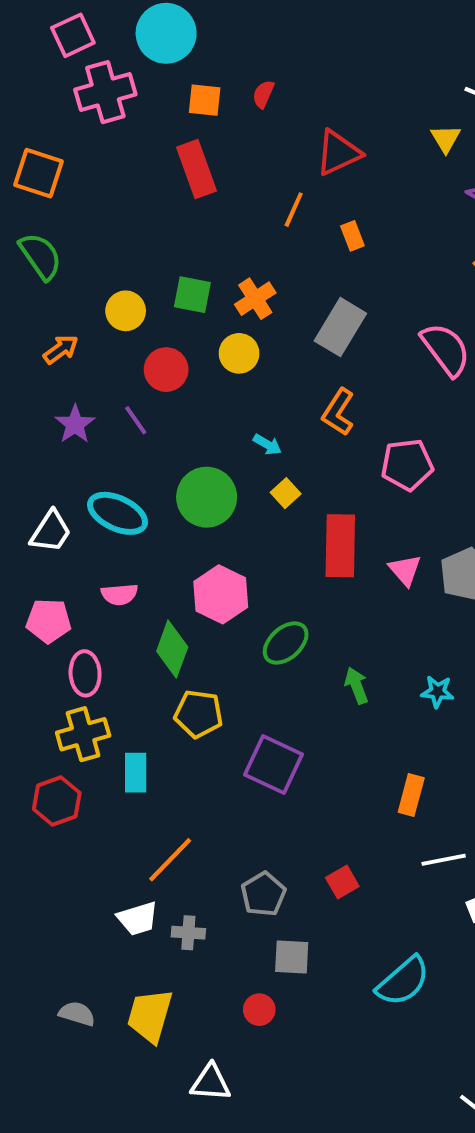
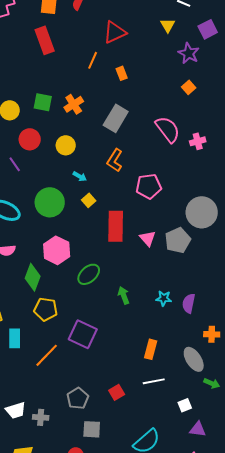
yellow circle: (239, 353) -> (66, 145), moved
orange line: (170, 860) -> (47, 355), moved
white line: (444, 860) -> (154, 381), moved

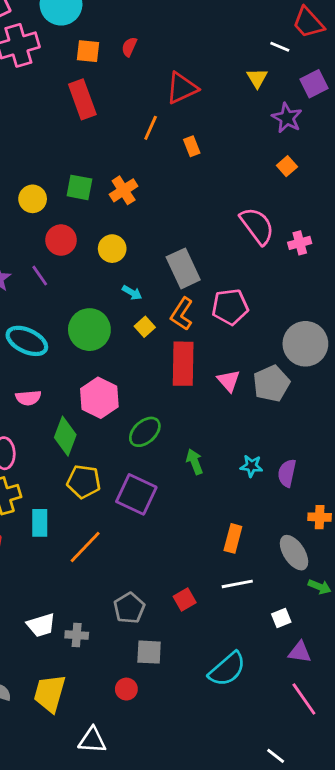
gray rectangle: (116, 118) -> (183, 268), moved, turned -56
orange L-shape: (115, 160) -> (182, 314), moved
purple square: (83, 334) -> (136, 494), moved

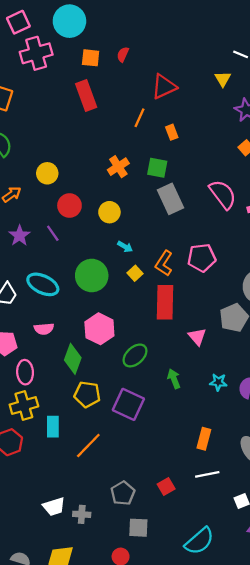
green square: (79, 187) -> (157, 168), moved
gray rectangle: (183, 268) -> (171, 199), moved
pink triangle: (229, 381) -> (197, 337), moved

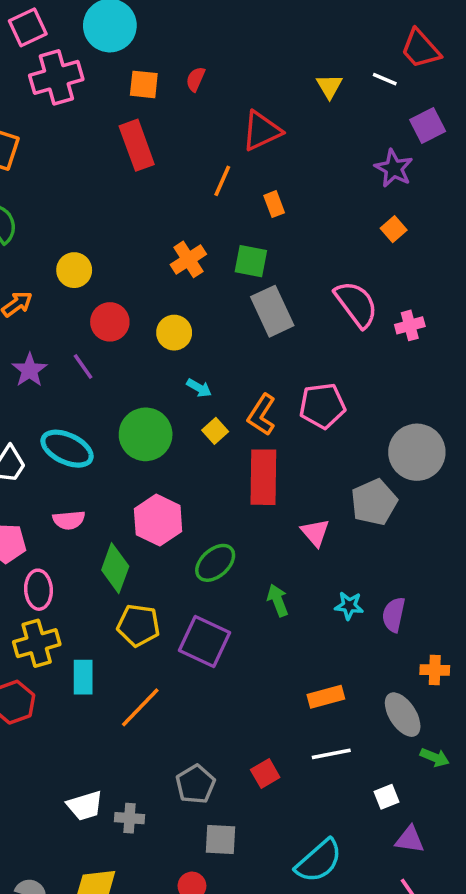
yellow triangle: (223, 79) -> (329, 86), moved
orange rectangle: (204, 439) -> (326, 697), turned 60

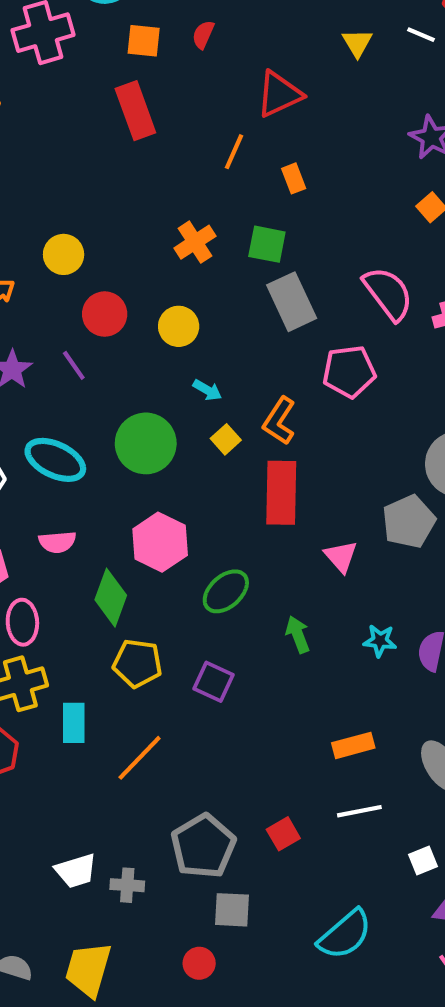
pink pentagon: (322, 406) -> (349, 372), moved
purple square: (204, 641) -> (214, 682), size x0.7
gray pentagon: (196, 784) -> (203, 846), size x1.4

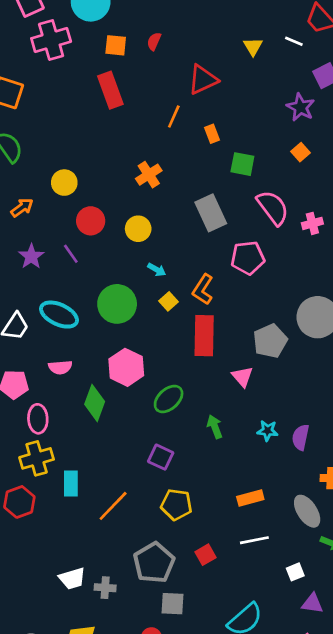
green square: (267, 244) -> (242, 164), moved
gray pentagon: (409, 522) -> (270, 341), moved
yellow pentagon: (137, 663) -> (176, 505), moved

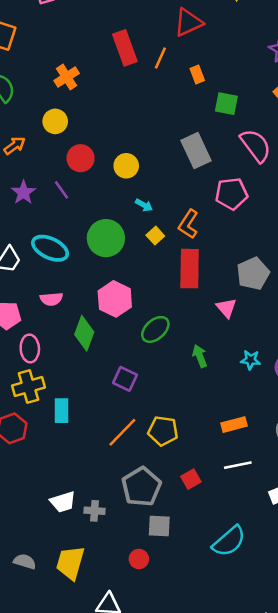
red rectangle: (110, 90) -> (125, 48), moved
orange cross: (149, 175) -> (67, 77), moved
purple square: (161, 457) -> (125, 379), moved
orange line: (113, 506) -> (122, 432), moved

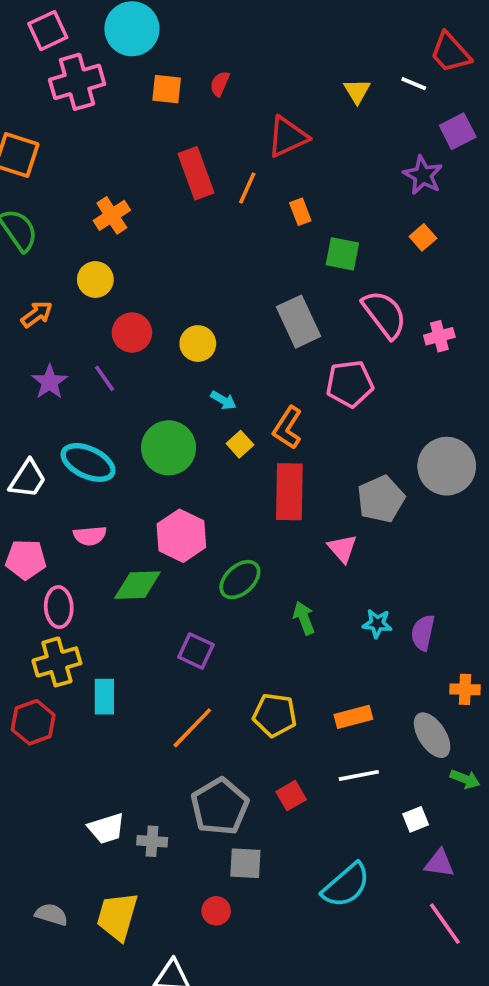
green diamond: (84, 333) -> (137, 585), turned 68
yellow pentagon: (163, 431) -> (275, 715), moved

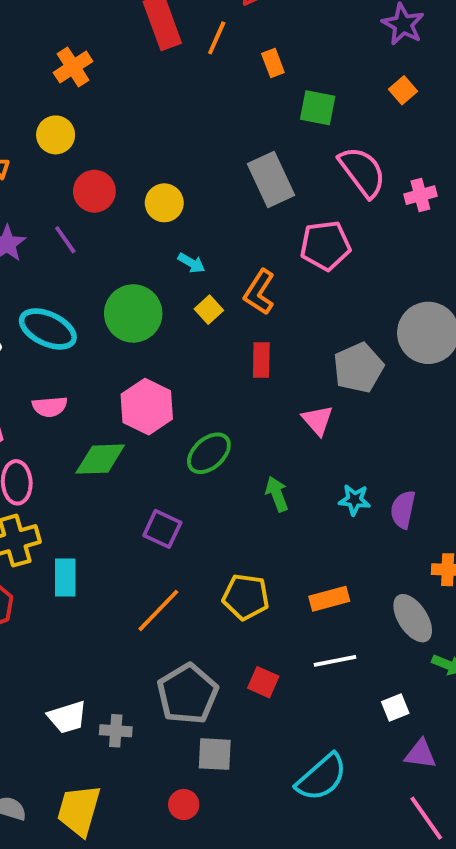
red rectangle: (289, 492) -> (261, 360), size x0.6
red square: (291, 796) -> (263, 682), turned -36

